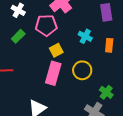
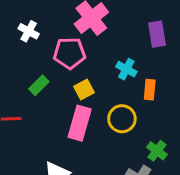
green rectangle: (18, 36) -> (39, 85), moved
orange rectangle: (109, 45) -> (150, 90), moved

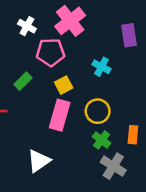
white cross: (29, 31) -> (27, 26), moved
orange rectangle: (150, 90) -> (133, 135), moved
green cross: (157, 151) -> (102, 140), moved

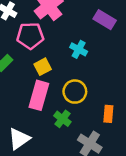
purple rectangle: (129, 35) -> (105, 20), turned -50
green cross: (102, 140) -> (62, 119), moved

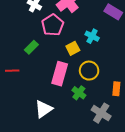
pink pentagon: (30, 36) -> (53, 25), turned -30
yellow square: (43, 67) -> (73, 48), moved

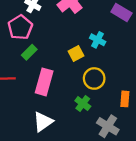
pink pentagon: (53, 25) -> (20, 27), moved
pink rectangle: (60, 74) -> (44, 82), moved

